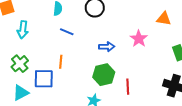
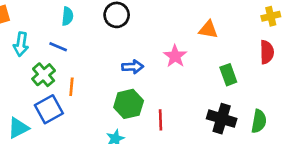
blue line: (67, 32) -> (58, 47), moved
green cross: (20, 64) -> (44, 75), moved
blue square: (44, 79) -> (49, 109), turned -30

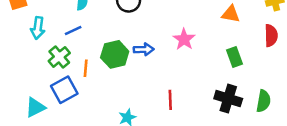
orange triangle: (208, 30) -> (231, 14), moved
blue line: (58, 47) -> (73, 30), turned -48
green hexagon: (129, 104) -> (115, 54), moved

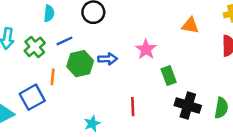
blue line: (73, 30) -> (65, 41), moved
green cross: (59, 57) -> (35, 47), moved
green rectangle: (234, 57) -> (169, 76), moved

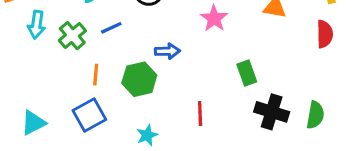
pink star: (146, 49) -> (214, 18), moved
green hexagon: (80, 64) -> (139, 79), moved
blue square: (32, 97) -> (89, 115), moved

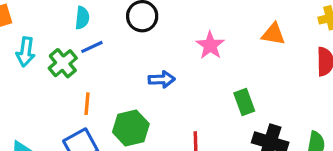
blue line: (111, 28) -> (92, 47), moved
green hexagon: (139, 79) -> (131, 128), moved

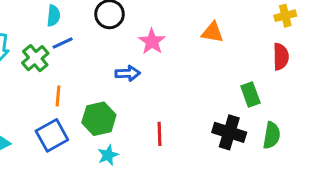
orange triangle: (273, 34) -> (213, 32), moved
pink star: (210, 45) -> (152, 41), moved
green rectangle: (244, 102) -> (250, 94), moved

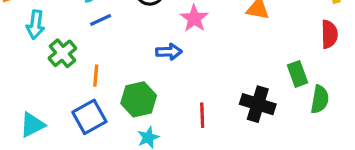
green cross: (35, 58) -> (62, 53), moved
black cross: (229, 132) -> (258, 104), moved
green semicircle: (272, 135) -> (320, 99), moved

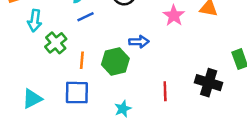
pink star: (194, 18) -> (174, 16), moved
green hexagon: (139, 99) -> (115, 62), moved
blue square: (89, 117) -> (77, 93), turned 30

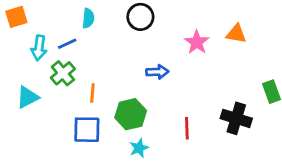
blue line: (86, 17) -> (67, 44), moved
green hexagon: (115, 62) -> (131, 114), moved
cyan triangle: (32, 99) -> (28, 97), moved

